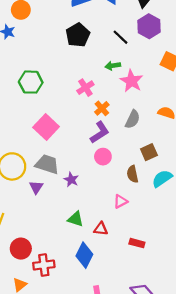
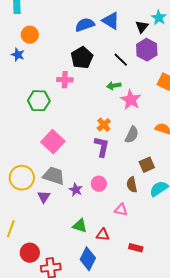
pink cross: (85, 88) -> (65, 80), moved, turned 35
purple L-shape: (100, 132) -> (102, 147), turned -45
pink circle: (103, 157) -> (99, 184), moved
pink triangle: (120, 201) -> (121, 210), turned 40

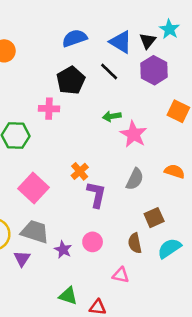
blue triangle: (111, 21) -> (121, 42), moved
black line: (121, 60) -> (109, 71), moved
orange cross: (104, 125) -> (80, 171), moved

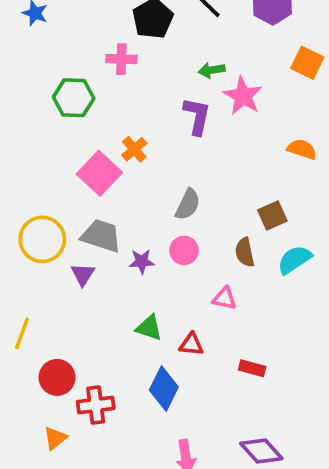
orange cross: (80, 171) -> (134, 149), moved
gray semicircle: (135, 179) -> (188, 204), moved
purple L-shape: (96, 194) -> (197, 116), moved
purple star: (63, 250) -> (142, 261), turned -30

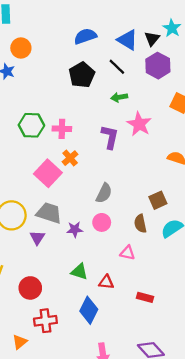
pink cross: (121, 59) -> (62, 129), moved
green arrow: (212, 70) -> (119, 97), moved
red circle: (57, 377) -> (30, 288), moved

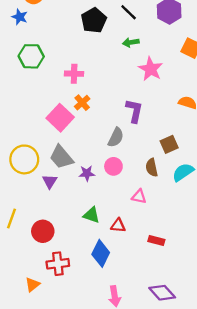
green hexagon: (31, 125) -> (31, 56), moved
purple L-shape: (110, 137) -> (134, 111), moved
gray trapezoid: (49, 213) -> (61, 157), turned -148

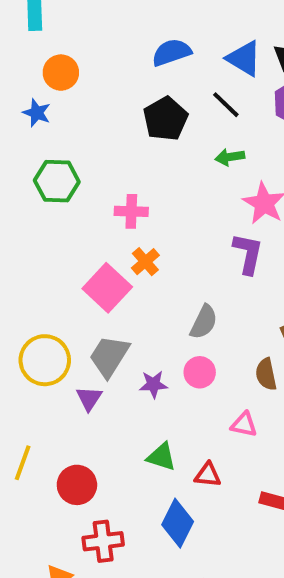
purple L-shape: (134, 111) -> (248, 254), moved
gray trapezoid: (61, 157) -> (109, 356), turned 72

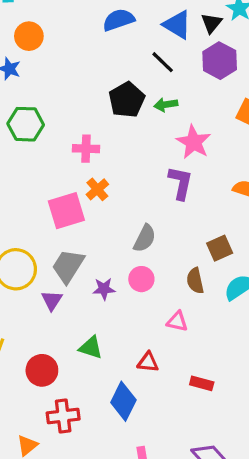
black pentagon: (165, 119) -> (127, 100), moved
pink square: (107, 288) -> (66, 211), turned 30
green triangle: (161, 457) -> (91, 348), moved

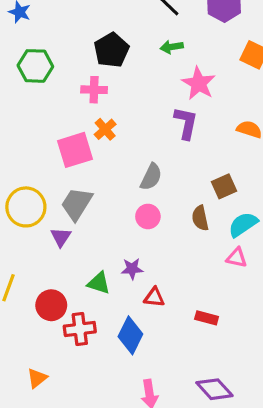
black pentagon: (127, 100) -> (111, 50), moved
purple star: (104, 289) -> (132, 269), moved
pink triangle: (177, 321) -> (237, 258), moved
red cross: (63, 416) -> (80, 329), moved

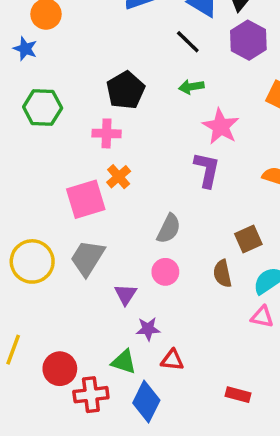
purple triangle: (61, 237) -> (126, 294), moved
green triangle: (99, 283) -> (124, 362), moved
red rectangle: (207, 318) -> (238, 395), moved

